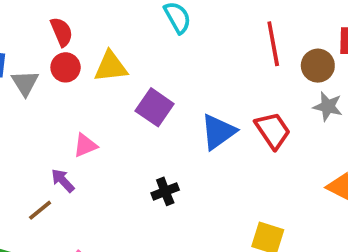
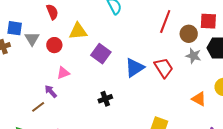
red line: (273, 44) -> (165, 21), turned 30
red circle: (66, 67) -> (54, 45), moved

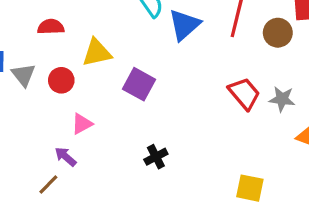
red semicircle: (52, 12) -> (51, 27), turned -63
gray star: (193, 56) -> (282, 99), moved
blue triangle: (134, 68) -> (184, 25), moved

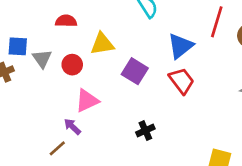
blue triangle: (184, 25) -> (180, 46), moved
red trapezoid: (244, 94) -> (182, 81), moved
pink triangle: (82, 124) -> (87, 101), size x1.4

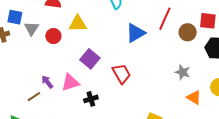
purple square: (135, 71) -> (90, 59), moved
red trapezoid: (182, 81) -> (122, 74), moved
pink triangle: (87, 101) -> (70, 82), moved
black cross: (145, 131) -> (91, 99), moved

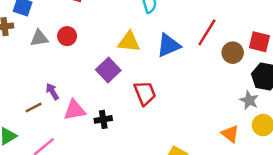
yellow triangle: (78, 24) -> (129, 42), moved
gray triangle: (32, 28) -> (39, 38), moved, turned 42
gray star: (183, 72) -> (249, 100), moved
pink triangle: (70, 82) -> (75, 110), moved

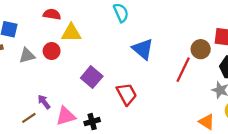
red line: (207, 32) -> (183, 70), moved
yellow triangle: (129, 42) -> (71, 33), moved
blue triangle: (169, 45) -> (143, 49), turned -50

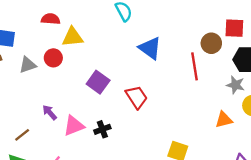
red line: (183, 70) -> (195, 66), turned -30
brown line: (29, 118) -> (22, 135), moved
orange triangle: (207, 122) -> (224, 120), turned -42

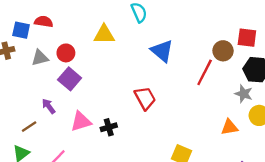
red semicircle: (51, 19) -> (44, 22), moved
yellow triangle: (73, 37) -> (104, 34), moved
red line: (195, 66) -> (205, 72), turned 32
purple square: (98, 82) -> (70, 79), moved
purple arrow: (50, 112) -> (49, 106), moved

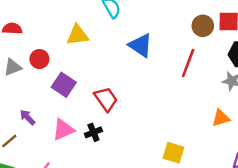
brown circle: (223, 51) -> (203, 26), moved
purple square: (70, 79) -> (64, 85), moved
red trapezoid: (145, 98) -> (106, 99), moved

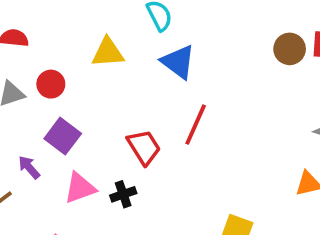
blue triangle: (141, 45) -> (178, 62), moved
red line: (188, 63) -> (196, 125), moved
purple square: (64, 85) -> (63, 136), moved

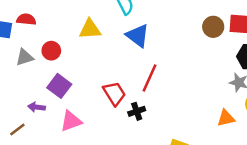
purple arrow: (29, 167) -> (36, 107), turned -42
black cross: (123, 194) -> (137, 111), moved

